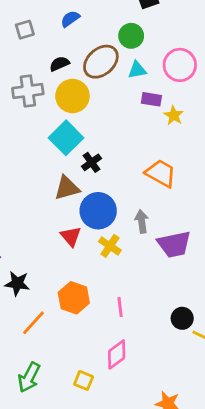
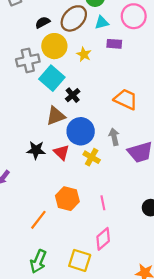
gray cross: (28, 91) -> (28, 60), moved
yellow star: (174, 115) -> (84, 54), moved
black star: (17, 283) -> (36, 150), moved
yellow square: (84, 380) -> (80, 260), size x1.5

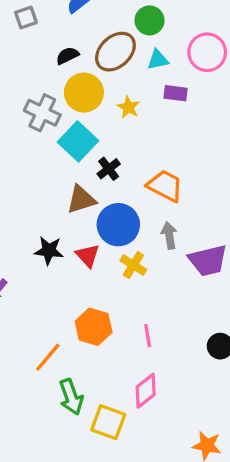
gray cross: (28, 60) -> (42, 113), turned 35
orange trapezoid: (126, 99) -> (165, 186), moved
green arrow: (38, 261) -> (71, 397), moved, turned -45

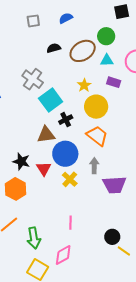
yellow circle: (84, 93) -> (96, 107), moved
orange hexagon: (94, 327) -> (16, 189), moved
green arrow: (71, 397) -> (34, 238), moved

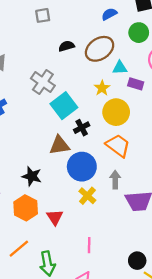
blue semicircle: (66, 18) -> (109, 14), moved
green circle: (106, 36) -> (139, 33), moved
cyan triangle: (107, 60) -> (120, 68), moved
red triangle: (44, 169) -> (55, 217), moved

